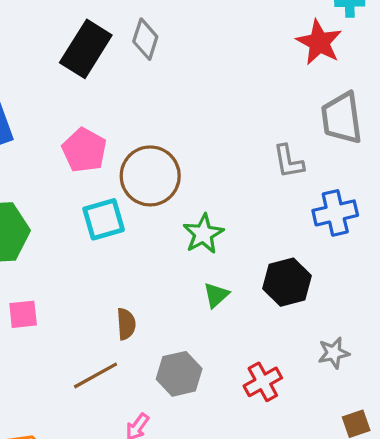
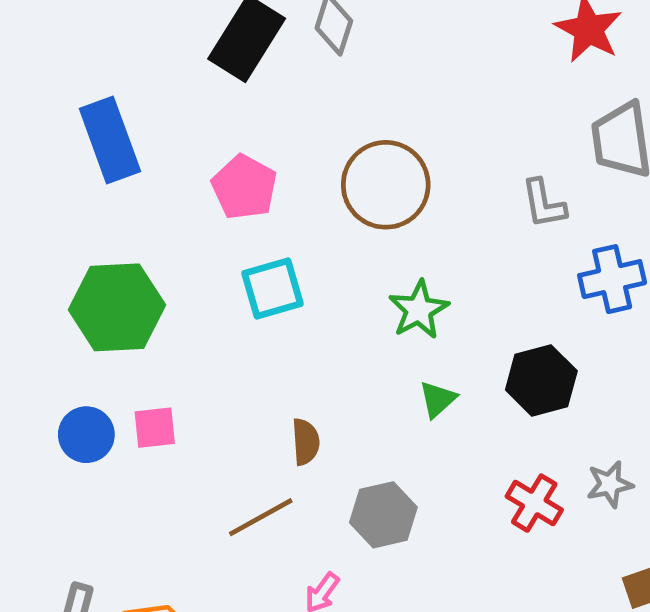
brown circle: (150, 176) -> (386, 185), moved
red cross: (263, 382) -> (534, 503), moved, turned -30

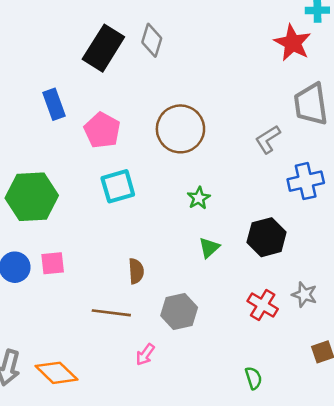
blue rectangle: (110, 140) -> (54, 104), moved, size x0.7
gray L-shape: (544, 204) -> (268, 139), turned 68
green star: (419, 310) -> (199, 198), size x0.7
gray star: (610, 484) -> (304, 295), turned 30
brown line: (261, 517) -> (111, 313), turned 36

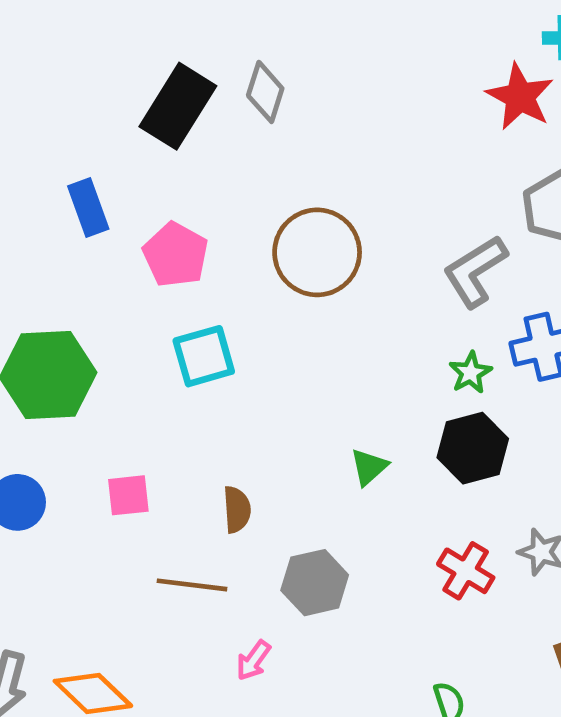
gray L-shape: (268, 139) -> (475, 271), size x1.4
green star: (199, 198) -> (470, 373), moved
pink square: (53, 263) -> (128, 495), moved

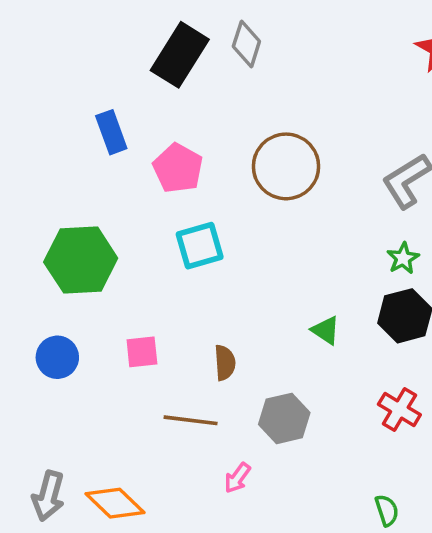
green triangle: (369, 467) -> (326, 330), turned -44

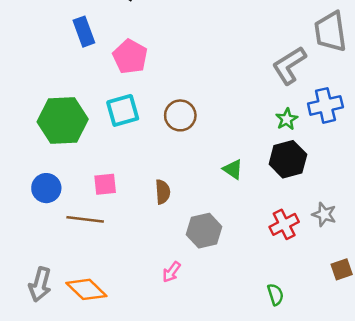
brown circle: (286, 166) -> (180, 115), moved, size x0.7
cyan square: (200, 246) -> (123, 110), moved
red cross: (399, 409) -> (284, 224), turned 32
brown line: (191, 420) -> (85, 219), moved

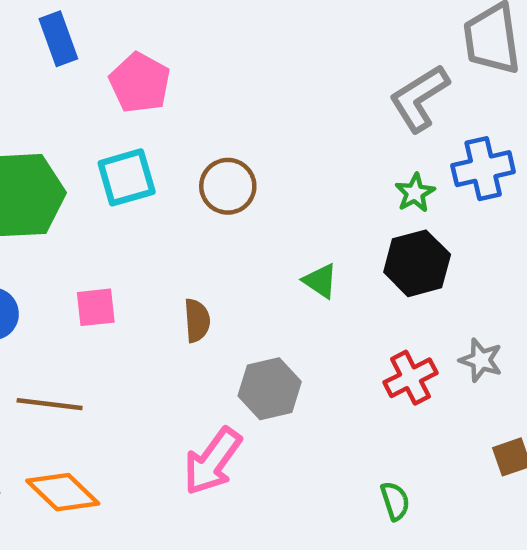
brown line: (85, 219) -> (50, 404), moved
pink arrow: (171, 272) -> (212, 461), size x1.8

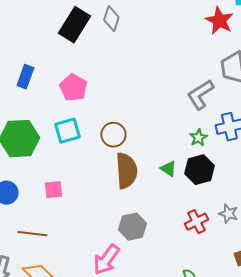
blue rectangle: (58, 39) -> (25, 77), moved, turned 40
green triangle: (320, 281) -> (168, 169), moved
brown semicircle: (197, 320) -> (126, 171), moved, size x1.8

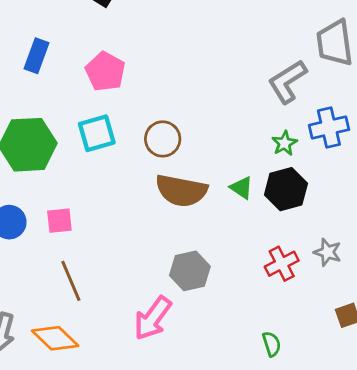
brown semicircle: (126, 171) -> (181, 191), turned 105
pink square: (53, 190) -> (59, 221), moved
brown line: (32, 234) -> (71, 281), moved, turned 60

